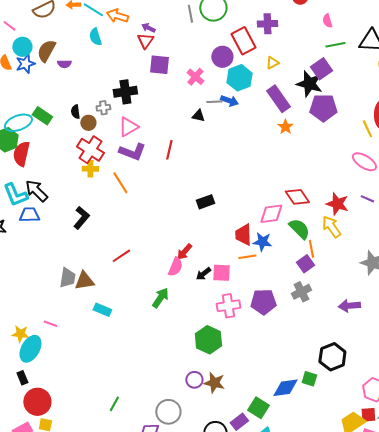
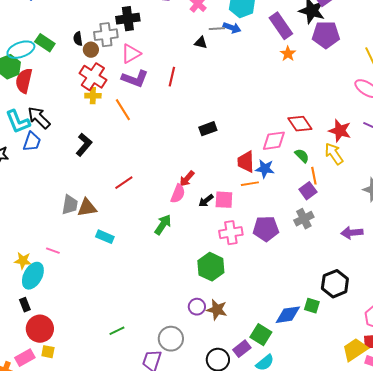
gray cross: (103, 108) -> (106, 35), size x1.6
blue trapezoid: (29, 215) -> (32, 142), turned 110
green semicircle: (299, 229) -> (302, 156), size x0.7
green line: (114, 404) -> (117, 331), turned 35

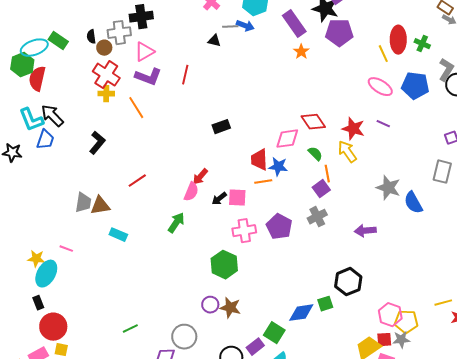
purple pentagon: (266, 229) -> (279, 227), turned 30
green square: (312, 306) -> (325, 304), turned -35

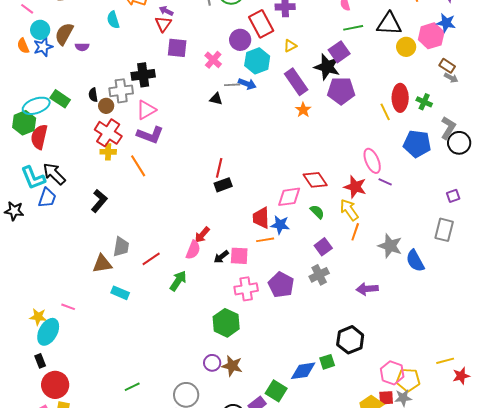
red line: (185, 75) -> (219, 168), moved
pink ellipse: (380, 87) -> (372, 161), moved, turned 35
orange line: (327, 174) -> (355, 232), moved, turned 30
red line: (137, 181) -> (151, 259), moved
gray trapezoid: (83, 203) -> (121, 247), moved

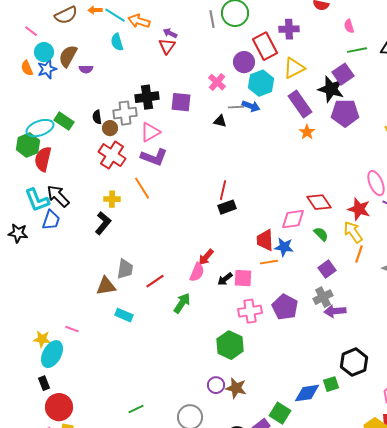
yellow triangle: (290, 46) -> (294, 68), size x1.6
purple square: (177, 48) -> (181, 102), moved
yellow cross: (108, 152) -> (112, 199), moved
purple arrow: (367, 289) -> (335, 311), moved

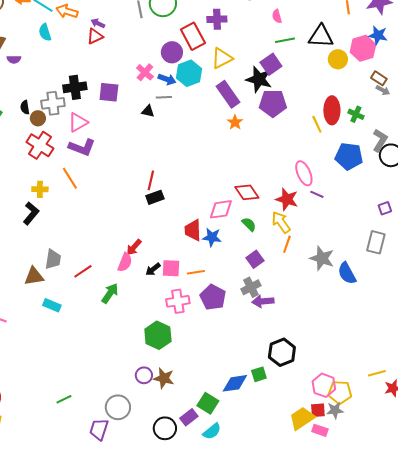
red triangle: (167, 46) -> (95, 36), turned 30
blue arrow: (251, 106) -> (167, 79), moved
orange line: (269, 262) -> (196, 272), moved

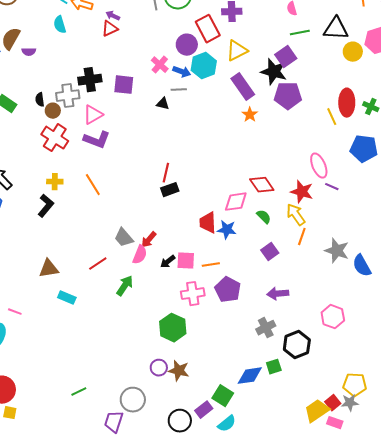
orange line: (70, 178) -> (93, 185), moved
gray trapezoid: (53, 259) -> (124, 238), moved, turned 130
gray cross: (251, 287) -> (266, 328), moved
pink hexagon: (324, 385) -> (333, 317), moved
red square: (318, 410) -> (333, 403), turned -35

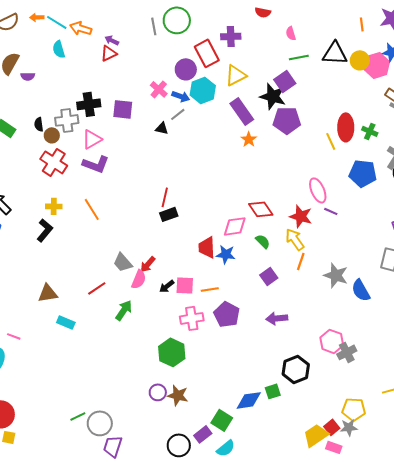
yellow circle: (353, 52) -> (360, 60), moved
gray line: (179, 90) -> (178, 114), turned -35
gray cross: (266, 328) -> (347, 352), moved
gray circle: (133, 400) -> (100, 423), moved

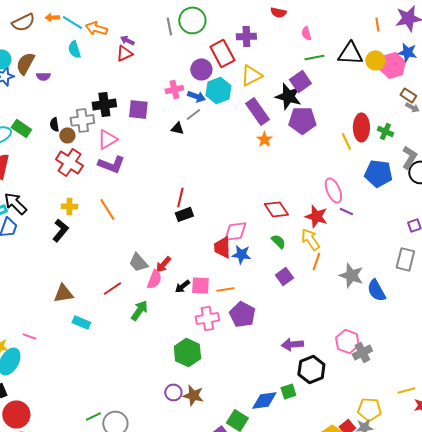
pink cross: (159, 89) -> (174, 89), turned 36
pink diamond: (235, 226) -> (235, 231), moved
purple arrow: (277, 318) -> (292, 344), moved

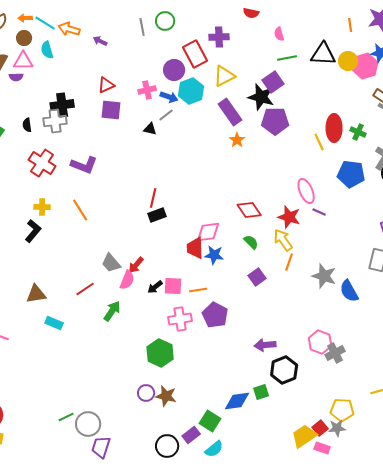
green circle: (192, 20) -> (165, 21), size x0.7
red triangle: (124, 53) -> (106, 85), moved
black cross: (104, 104) -> (62, 105), moved
brown circle: (67, 135) -> (24, 38), moved
pink triangle: (107, 139) -> (23, 61), moved, turned 30

